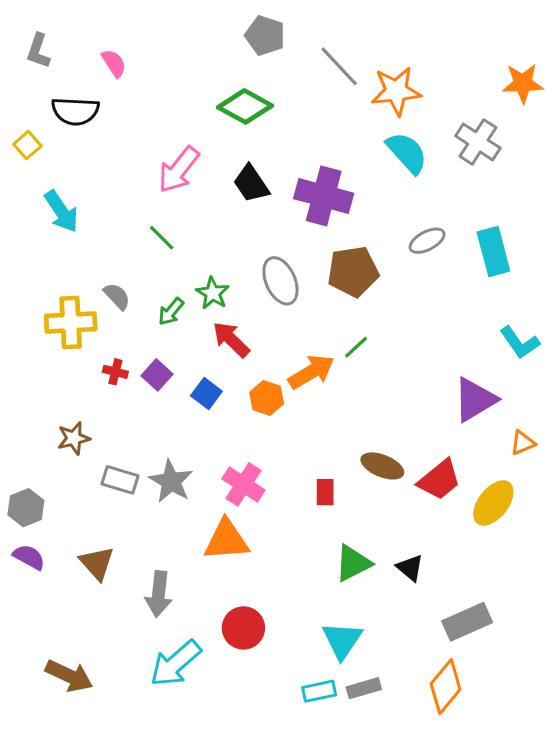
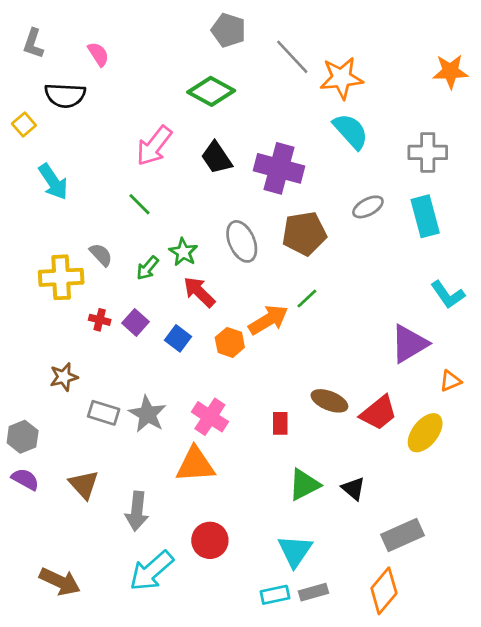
gray cross: (478, 142) -> (428, 152), moved, turned -33

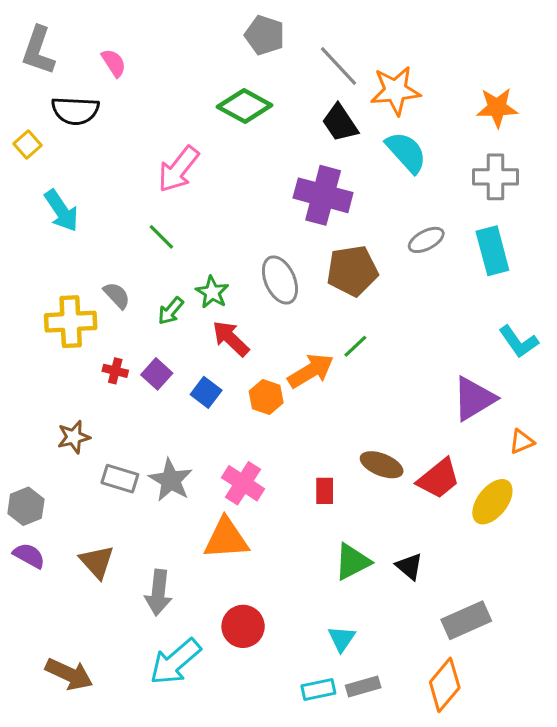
gray L-shape: (33, 44) -> (38, 51), size x1.4
orange star: (450, 71) -> (497, 108), moved
black trapezoid: (217, 158) -> (340, 123), moved
cyan triangle: (295, 551) -> (342, 639), size x0.7

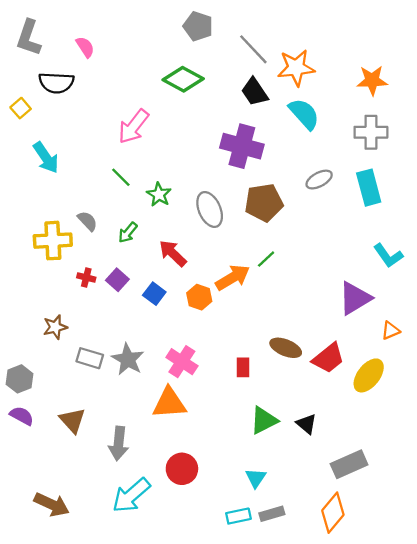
green star: (212, 292) -> (159, 195), moved

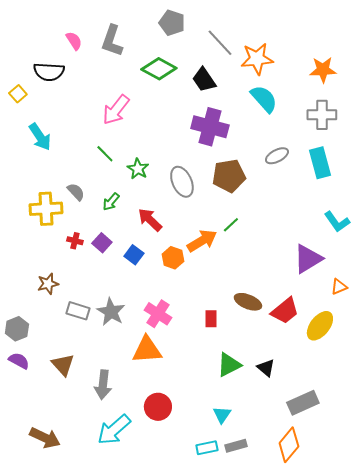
gray L-shape: (29, 38) -> (112, 41), moved
black trapezoid: (255, 92) -> (204, 80), moved

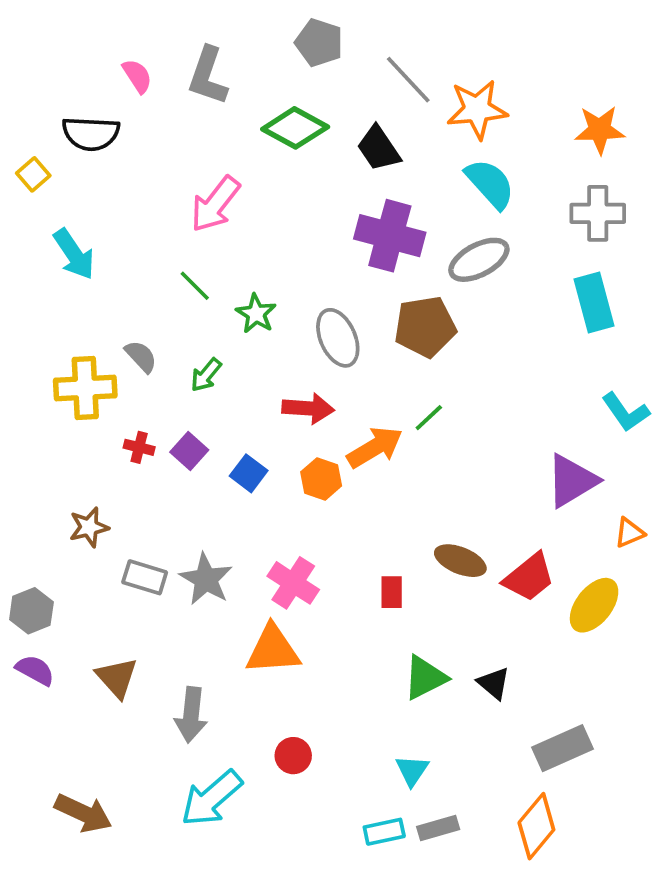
gray ellipse: (277, 156) -> (479, 260), moved, size x1.4
red arrow: (150, 220) -> (308, 408), moved, turned 140
red circle: (158, 407) -> (293, 756), size x0.7

